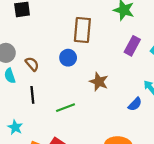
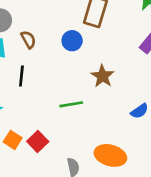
green line: (66, 108) -> (71, 104), moved

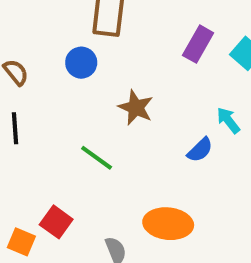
green line: (71, 104) -> (97, 158), turned 55
orange square: (13, 140) -> (21, 242), moved

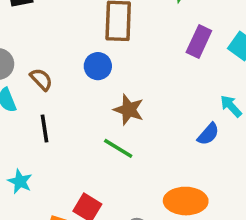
brown star: (136, 108) -> (129, 110), moved

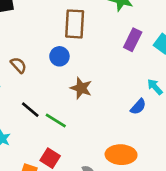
black line: (44, 128) -> (30, 110), moved, turned -42
green line: (118, 148) -> (56, 120), moved

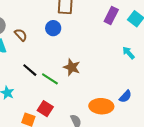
brown star: (81, 88) -> (72, 67), moved
blue semicircle: (138, 107) -> (125, 96), moved

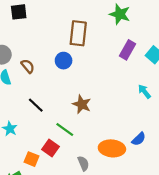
green line: (50, 79) -> (65, 130), moved

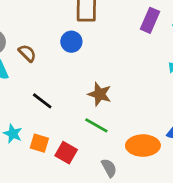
green line: (65, 130) -> (96, 125), moved
orange square: (32, 159) -> (39, 143), moved

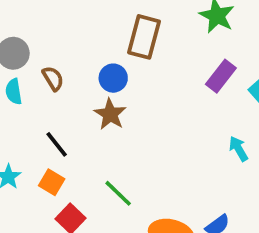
brown star: (100, 94) -> (110, 114), moved
orange square: (39, 143) -> (52, 182), moved

